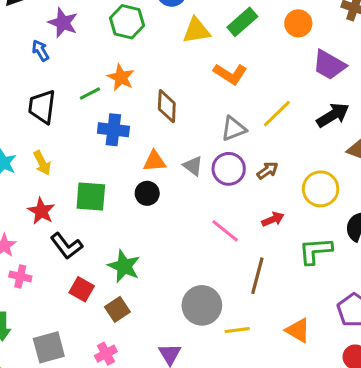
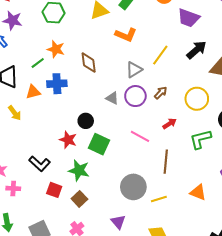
orange triangle: (154, 161) -> (33, 92), moved
green square: (91, 196) -> (99, 144), moved, turned 30
red star: (41, 211) -> (68, 140), moved

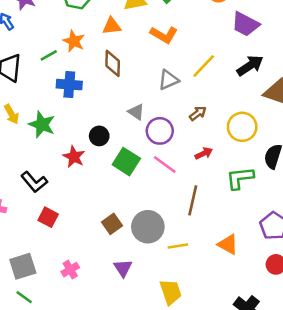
orange triangle: (33, 92) -> (112, 26), moved
purple circle: (135, 96) -> (160, 131), moved
green square: (99, 144) -> (126, 162), moved
green star: (79, 170) -> (42, 124), moved
brown square: (79, 199) -> (112, 224), moved

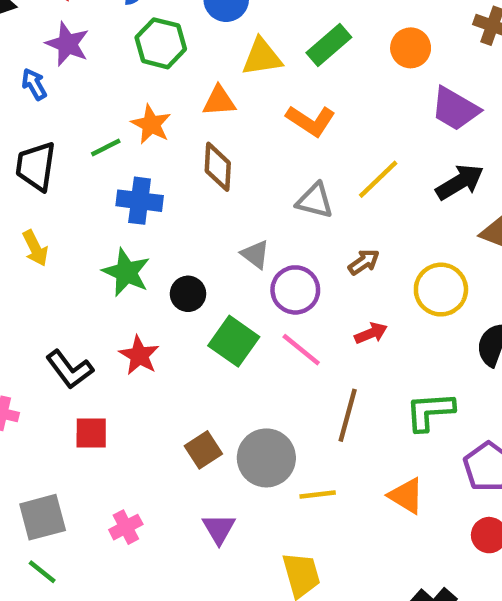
gray triangle: (168, 80) -> (315, 201), turned 35
green star: (42, 124) -> (126, 272), moved
red star: (74, 157) -> (139, 355), moved
green L-shape: (240, 178) -> (430, 411), moved
red square: (48, 217) -> (91, 433), turned -30

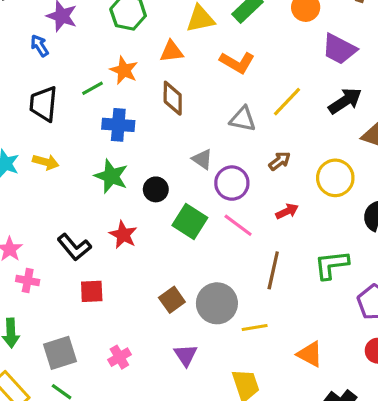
yellow arrow: (35, 248) -> (46, 162), turned -45
orange triangle: (406, 496) -> (310, 354), moved

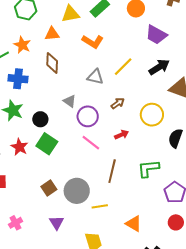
green square: (190, 222) -> (47, 144), moved

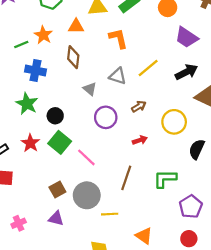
orange L-shape: (93, 42) -> (118, 38), turned -140
gray triangle: (70, 101) -> (90, 89), moved
pink line: (91, 143) -> (86, 157), moved
purple triangle: (57, 223) -> (56, 218), moved, turned -49

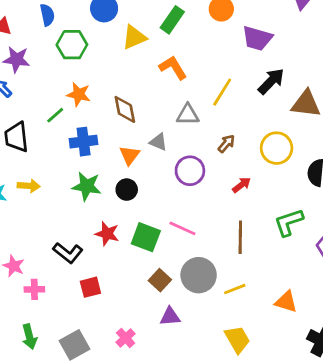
orange triangle: (76, 26) -> (130, 155), moved, turned -35
green square: (60, 142) -> (146, 237), moved

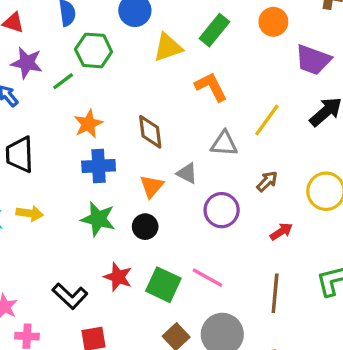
orange star: (79, 94) -> (88, 124), moved, turned 30
green line: (55, 115) -> (63, 81), moved

